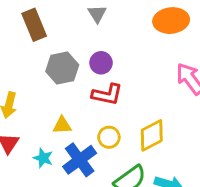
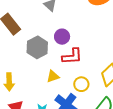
yellow triangle: (62, 125) -> (53, 76), moved

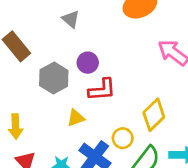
yellow circle: (81, 84) -> (123, 138), moved

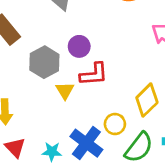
yellow triangle: (76, 118) -> (65, 90), moved, turned -42

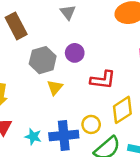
red L-shape: (94, 74) -> (103, 80), moved
blue cross: (86, 143) -> (64, 135), turned 36

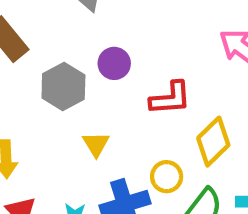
yellow triangle: (55, 87) -> (96, 144), moved

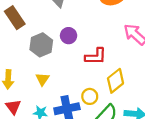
yellow triangle: (96, 144) -> (42, 79), moved

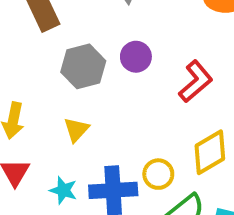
red L-shape: (96, 56) -> (196, 81), moved, turned -50

